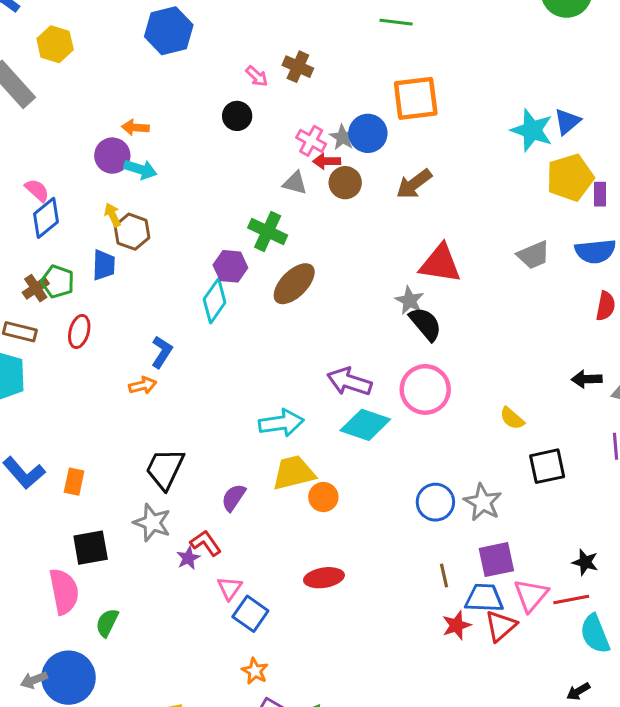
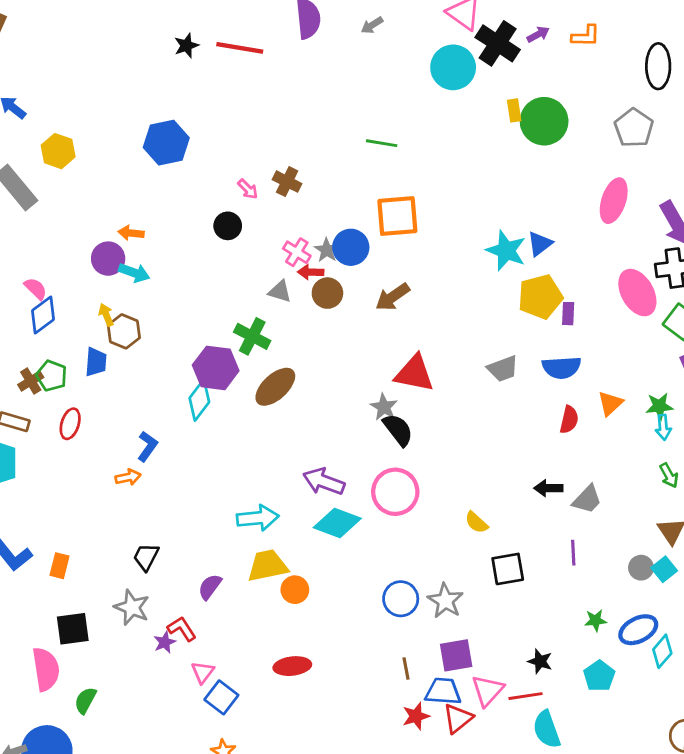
purple hexagon: (230, 266) -> (216, 368), size x1.4
black trapezoid: (165, 469) -> (146, 557), size x0.7

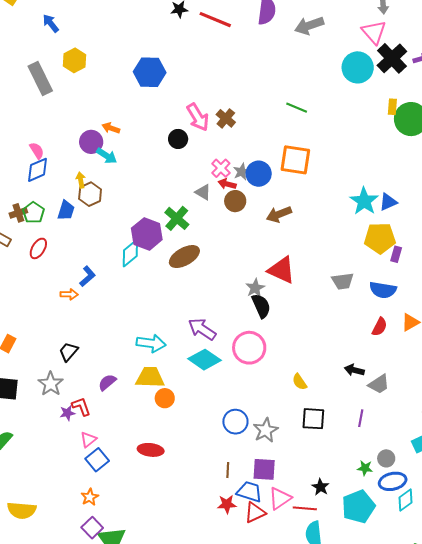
gray arrow: (372, 25) -> (309, 26), size x1.8
pink arrow: (248, 189) -> (198, 117), size x1.8
gray circle: (641, 568) -> (386, 458), moved
cyan pentagon: (599, 676) -> (358, 507), size x1.5

